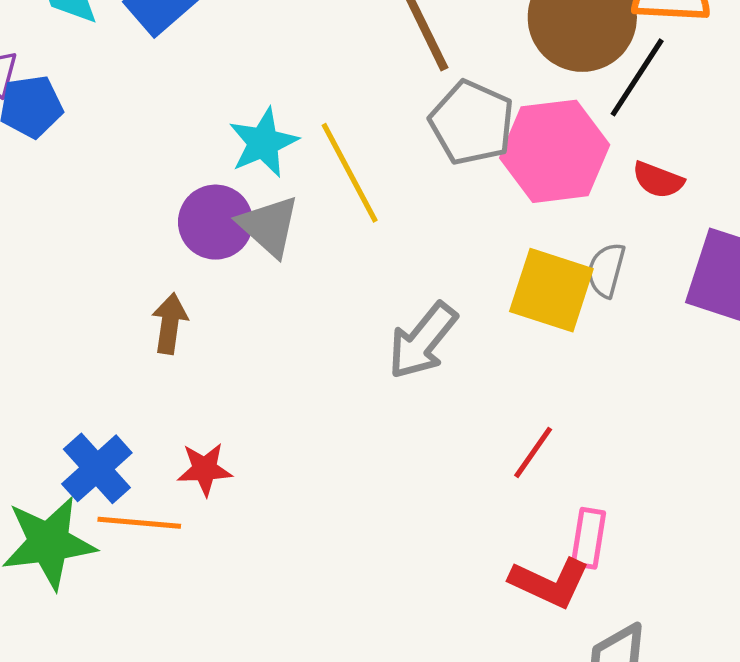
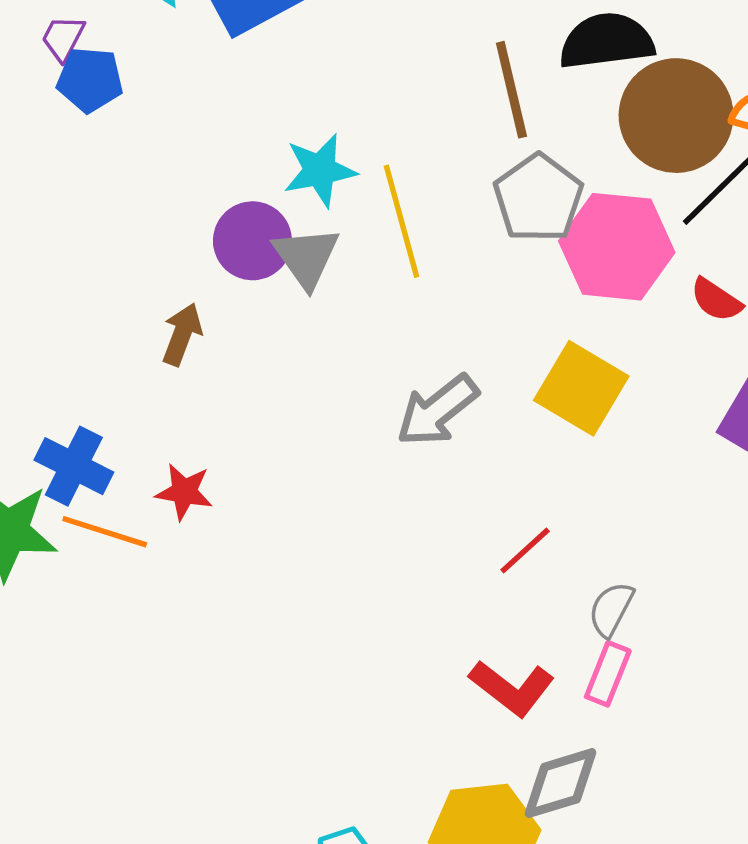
gray semicircle: (606, 270) -> (611, 609), moved
blue cross: (97, 468) -> (74, 466), turned -34
pink rectangle: (589, 538) -> (608, 674), moved

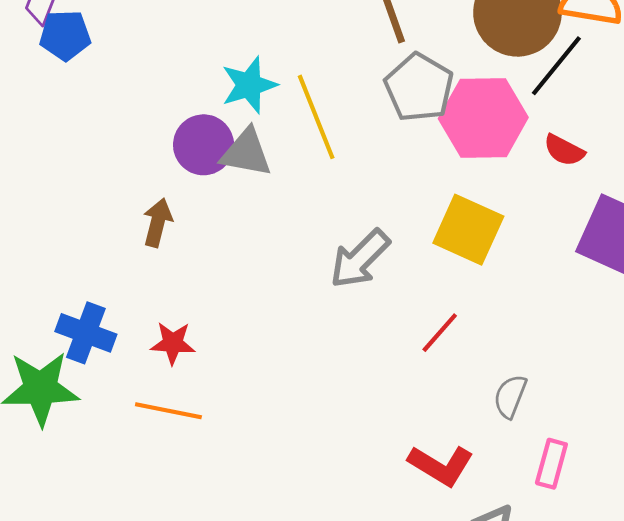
gray triangle: (306, 257) -> (246, 153), turned -38
orange line: (105, 532) -> (168, 411), moved
red line: (525, 551) -> (440, 333), moved
pink rectangle: (608, 674) -> (551, 464), moved

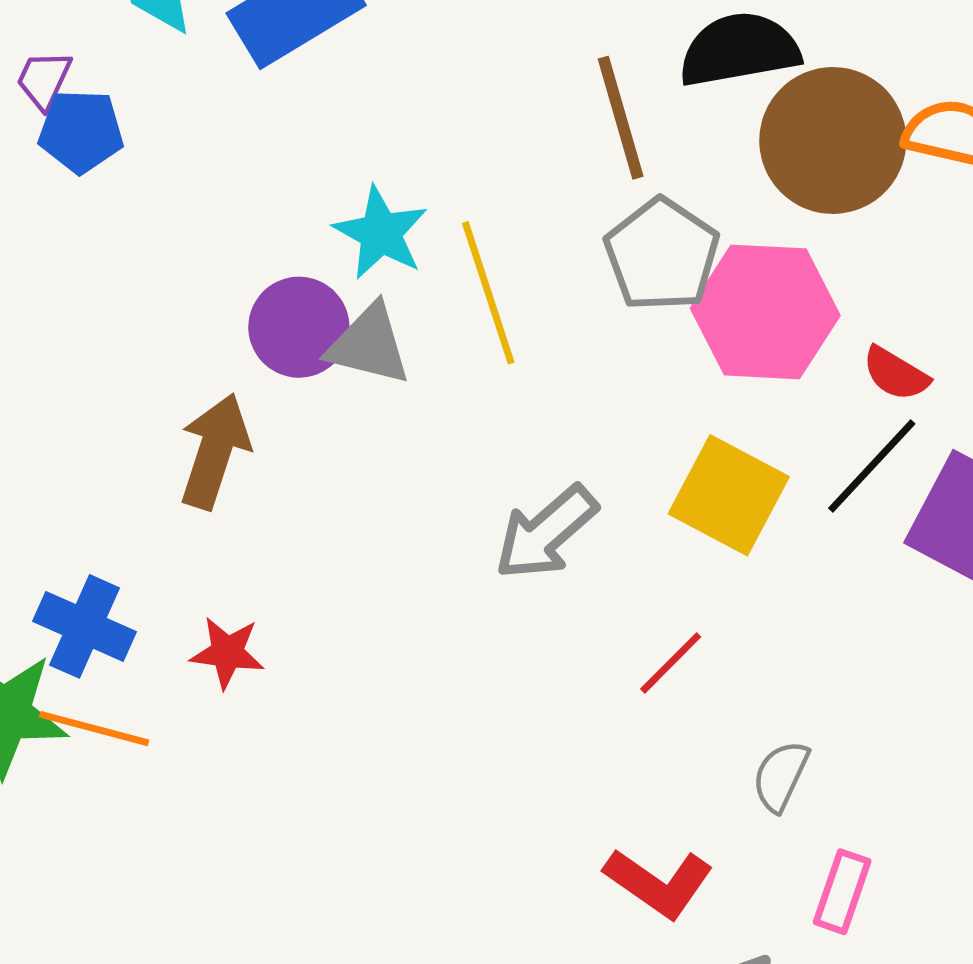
black line: (556, 66) -> (872, 466), moved
cyan star: (249, 85) -> (381, 233), turned -30
brown arrow: (158, 223) -> (215, 451), size x1.4
orange line: (168, 411) -> (94, 729), moved

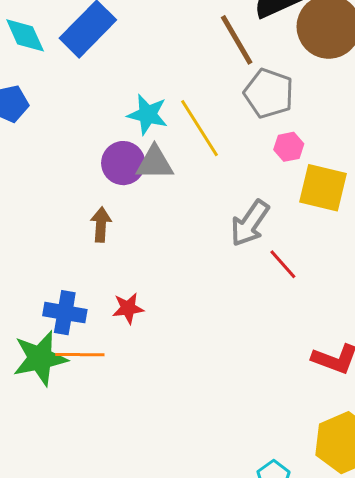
pink hexagon: (765, 312) -> (289, 147), moved, size x0.5
brown arrow: (215, 451) -> (101, 225), size x0.7
red line: (671, 663) -> (283, 264), moved, turned -72

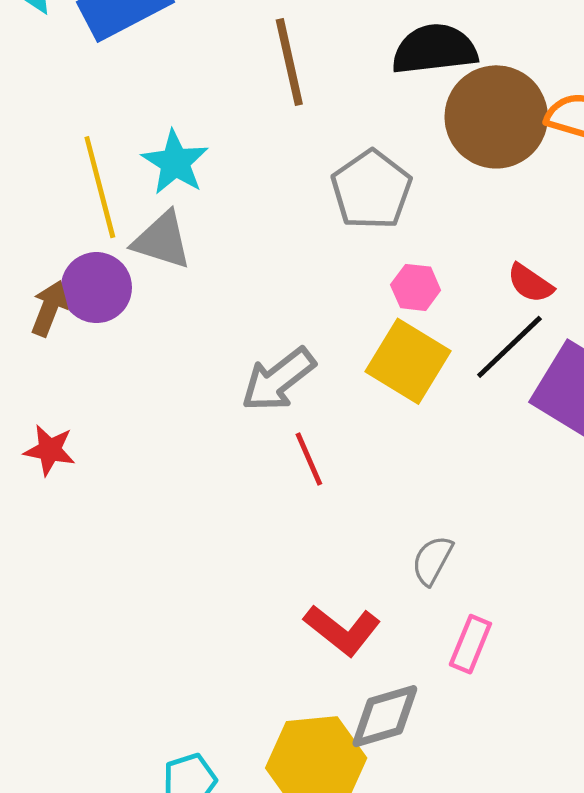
brown line: (237, 40) -> (289, 62), moved
yellow line: (200, 128) -> (100, 187), moved
pink hexagon: (289, 147) -> (416, 287), moved
purple circle: (123, 163) -> (96, 288), moved

